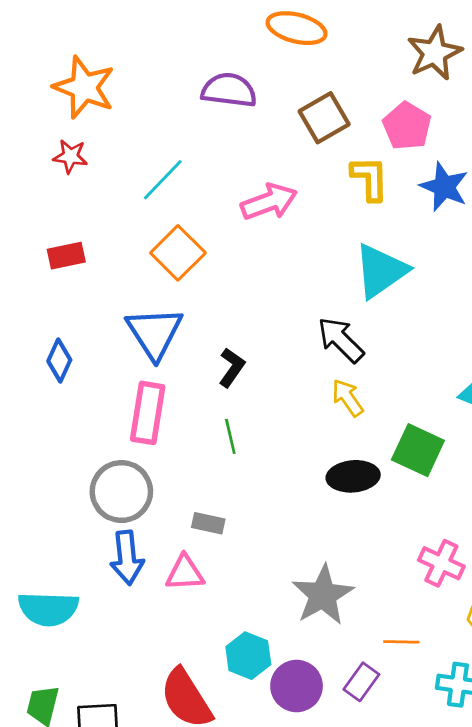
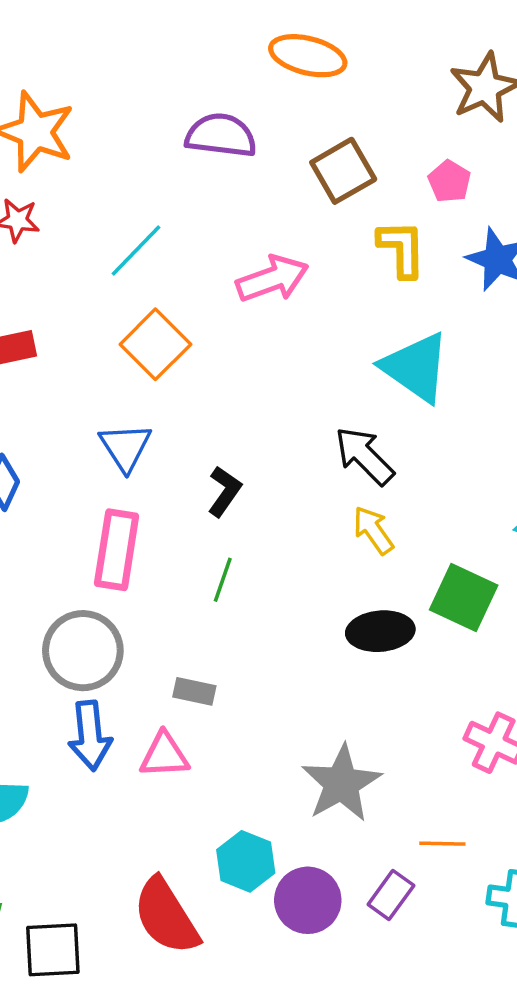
pink pentagon: (407, 126) -> (449, 181), size x0.7
cyan triangle: (381, 271) -> (416, 367), turned -50
blue triangle: (154, 333) -> (125, 447), size x0.7
green line: (230, 436) -> (223, 580), turned 32

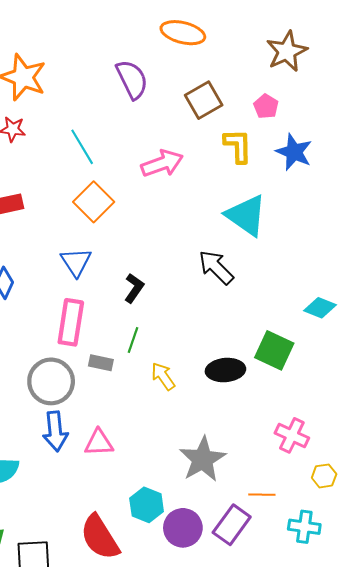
purple semicircle: (221, 135) -> (132, 79), turned 57
cyan line: (136, 250) -> (82, 147), turned -75
yellow arrow: (373, 530) -> (163, 376), moved
gray rectangle: (194, 691) -> (101, 363), moved
purple rectangle: (391, 895) -> (232, 525), size x1.4

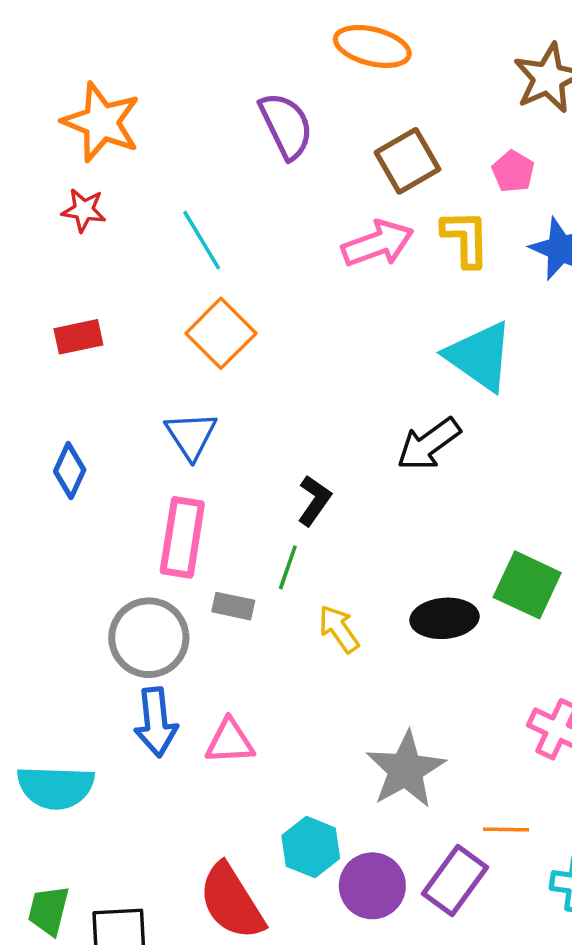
pink arrow: (162, 163) -> (378, 244), moved
black arrow: (216, 267) -> (429, 444), turned -81
black L-shape: (134, 288) -> (314, 500), moved

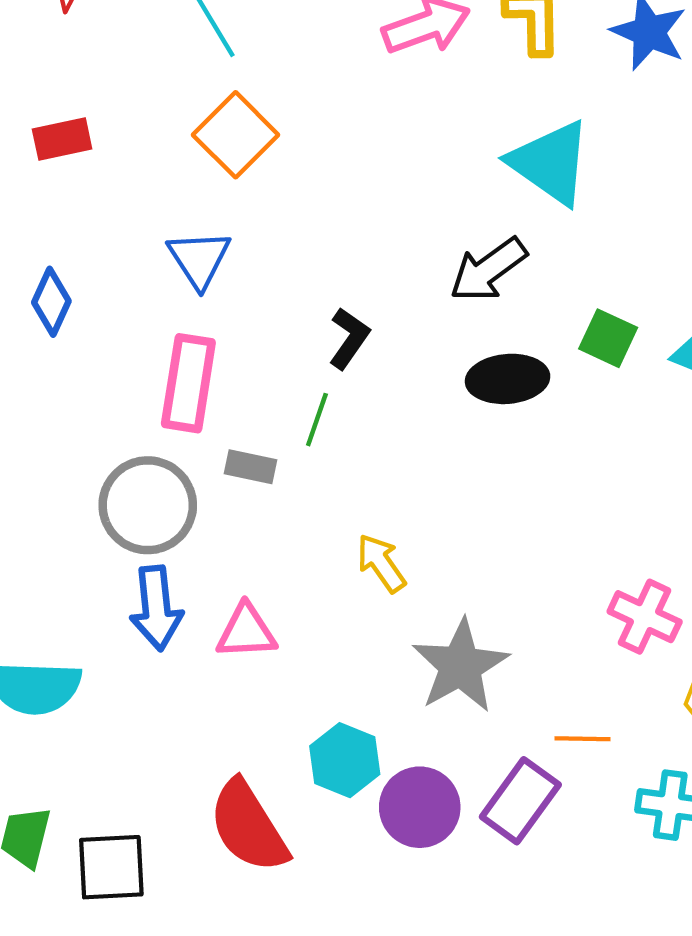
green square: (527, 585) -> (608, 338), moved, size x0.7
black ellipse: (444, 618) -> (508, 379), moved
yellow arrow: (339, 629) -> (381, 563), moved

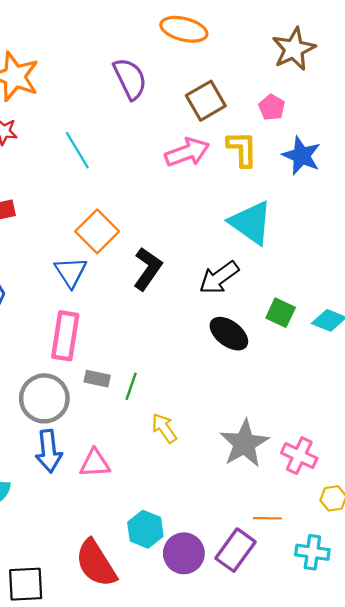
orange square: (236, 135) -> (97, 231), moved
black L-shape: (349, 338) -> (148, 269), moved, size x1.4
black ellipse: (508, 379) -> (229, 334), turned 42
green line: (317, 420) -> (131, 386), moved
gray star: (460, 666) -> (244, 443), moved

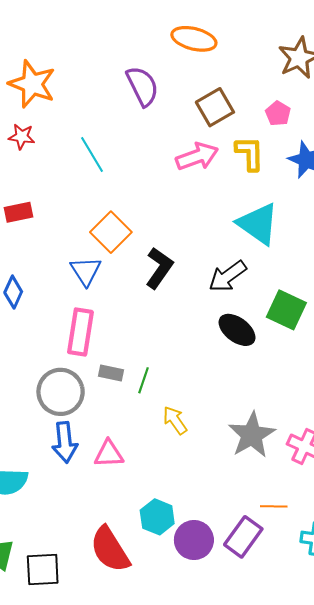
green square: (281, 313) -> (286, 310), size x1.4

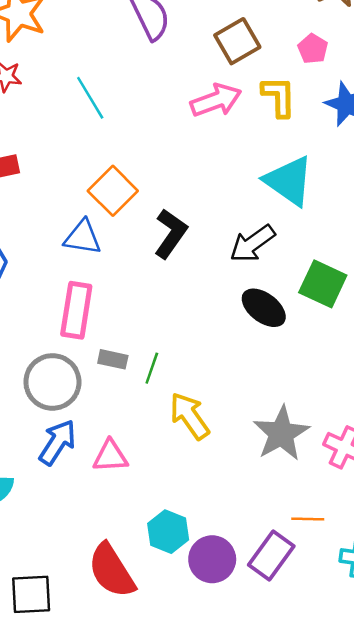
blue triangle: (86, 271) -> (83, 237), turned -48
yellow arrow: (175, 420) -> (190, 416), size x1.4
blue arrow: (65, 442) -> (57, 442), turned -141

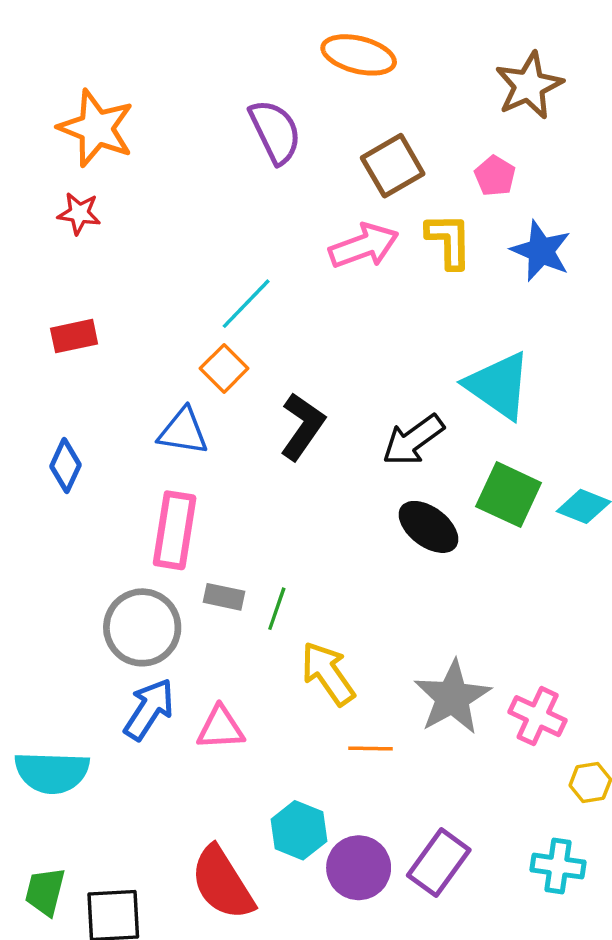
cyan line: (90, 98) -> (246, 304), moved, turned 75
cyan triangle: (289, 181) -> (498, 385), moved
orange square: (113, 191) -> (224, 368), size x0.7
orange line: (308, 519) -> (371, 748), moved

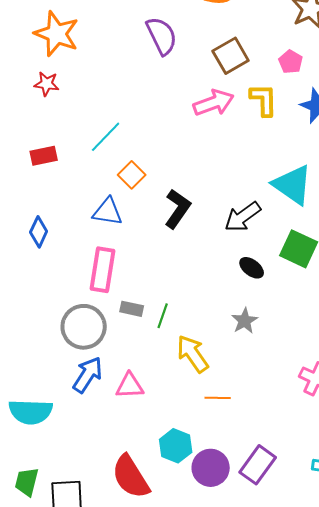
cyan line: (246, 304) -> (106, 137), moved
black ellipse: (428, 527) -> (252, 268), size x0.7
gray star: (452, 697) -> (245, 321), moved, size x0.6

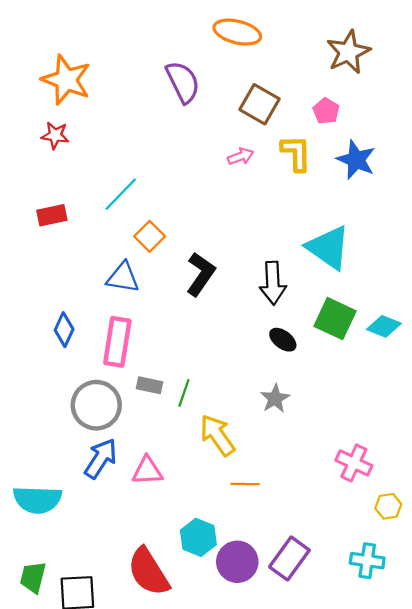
brown square: (231, 56) -> (259, 104), turned -30
pink arrow: (214, 103) -> (241, 156), size x0.6
black arrow: (243, 217) -> (273, 283), turned -57
blue diamond: (39, 232) -> (64, 330), moved

